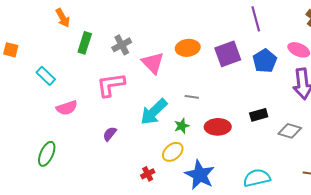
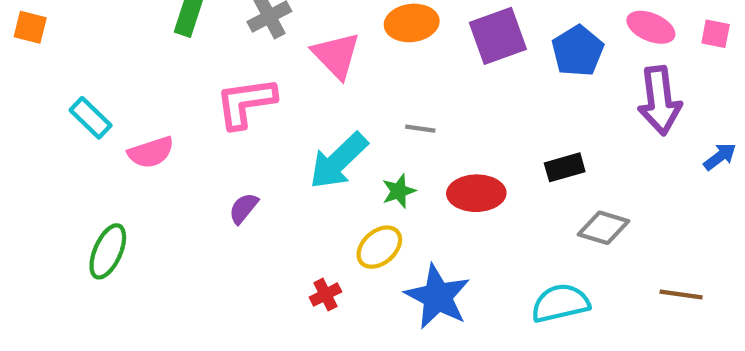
cyan rectangle: (46, 76) -> (91, 118), moved
gray diamond: (290, 131) -> (603, 228), moved

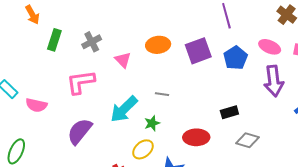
pink triangle: (336, 55) -> (123, 60), size x0.7
pink semicircle: (151, 152) -> (36, 105), turned 30
red ellipse: (476, 193) -> (196, 137), moved
purple semicircle: (244, 208) -> (80, 131), size x1.8

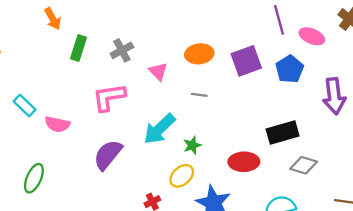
pink ellipse: (270, 47) -> (312, 36), moved
gray line: (162, 94) -> (199, 95), moved
black rectangle: (229, 112) -> (283, 132), size x1.5

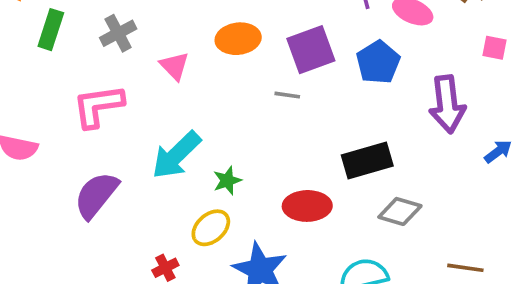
gray line: (199, 95) -> (287, 95), moved

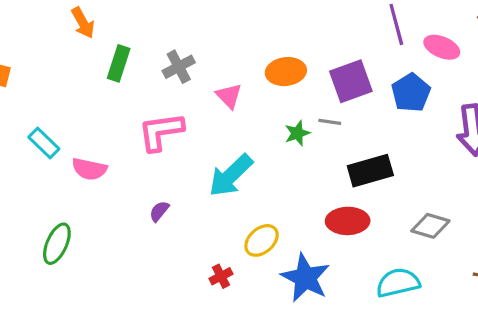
black rectangle: (367, 161) -> (370, 171), moved
green star: (227, 181) -> (297, 133), moved
purple semicircle: (96, 195) -> (159, 211), size x0.5

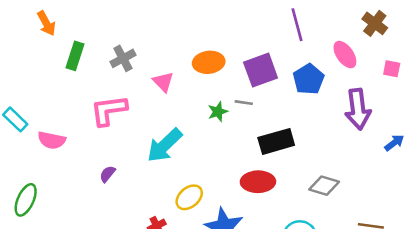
pink ellipse: (442, 47) -> (345, 55), moved, turned 32

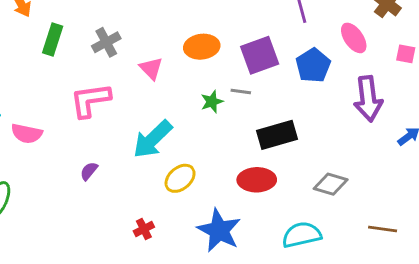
yellow ellipse: (189, 197) -> (180, 178), moved

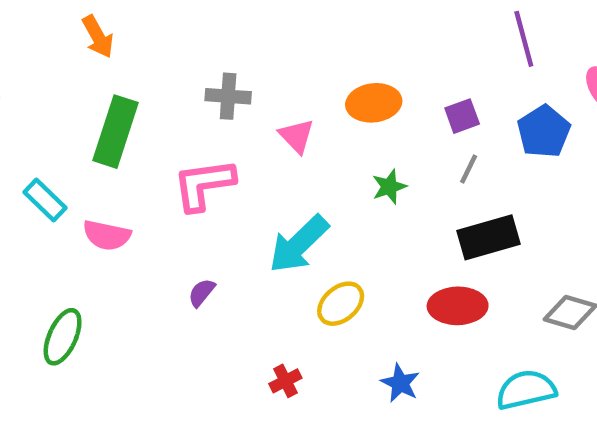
green rectangle: (53, 39) -> (116, 132), moved, size x1.4
gray cross: (106, 42) -> (228, 96), turned 32
purple square: (260, 55) -> (462, 116), size x0.6
gray line: (241, 91) -> (469, 169), moved, turned -72
blue star: (219, 230) -> (400, 383), size x0.6

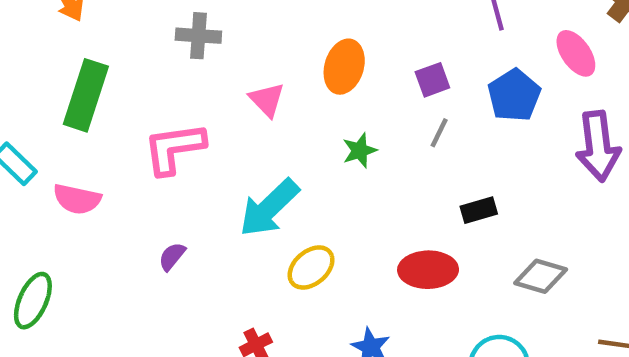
gray cross: (228, 96) -> (198, 36), moved
orange ellipse: (374, 103) -> (344, 67), turned -66
black rectangle: (488, 237) -> (479, 210), moved, size x0.6

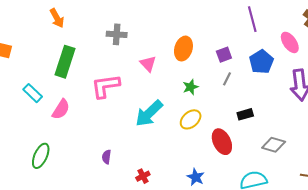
pink semicircle: (77, 199) -> (61, 109), turned -70
purple semicircle: (172, 256) -> (107, 157), moved, turned -32
yellow ellipse: (311, 267) -> (191, 119), moved
red ellipse: (428, 270) -> (222, 142), turned 65

